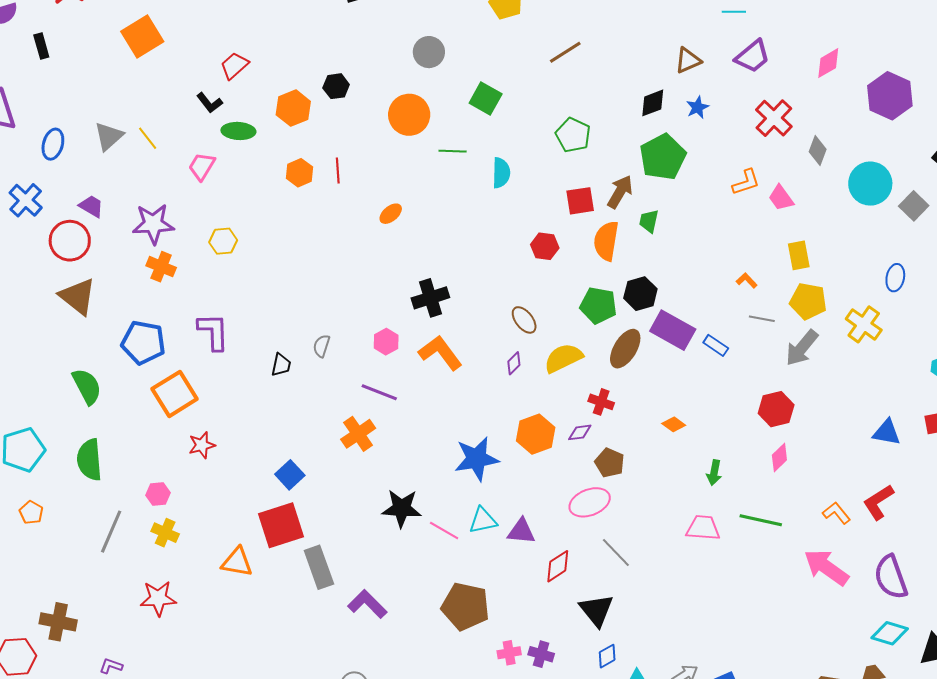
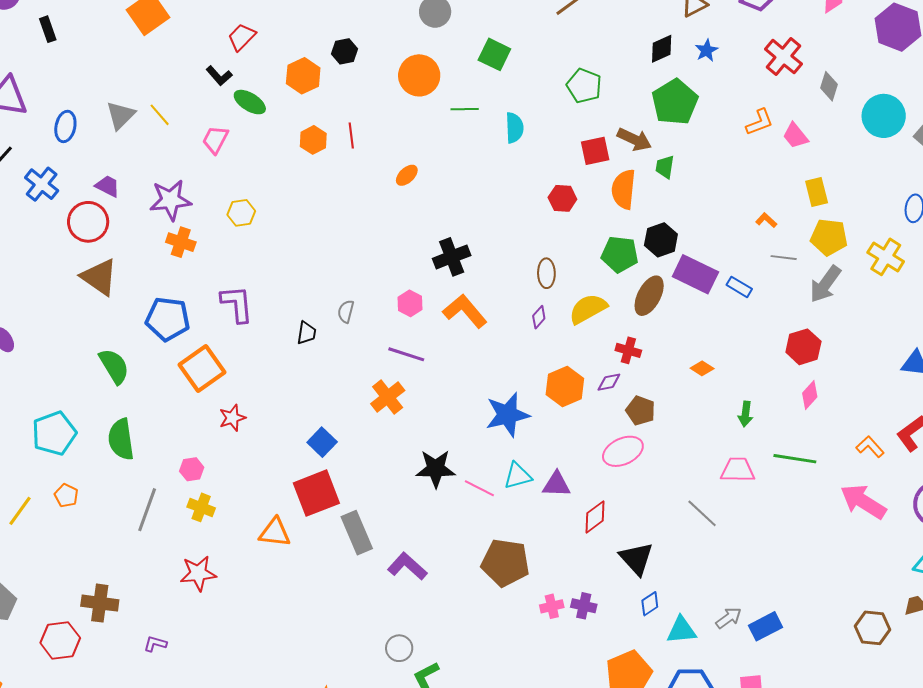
green ellipse: (238, 131) -> (250, 102), turned 32
brown arrow: (620, 192) -> (634, 139), turned 88
brown ellipse: (524, 320) -> (546, 273), turned 40
gray line: (616, 552) -> (702, 513), moved

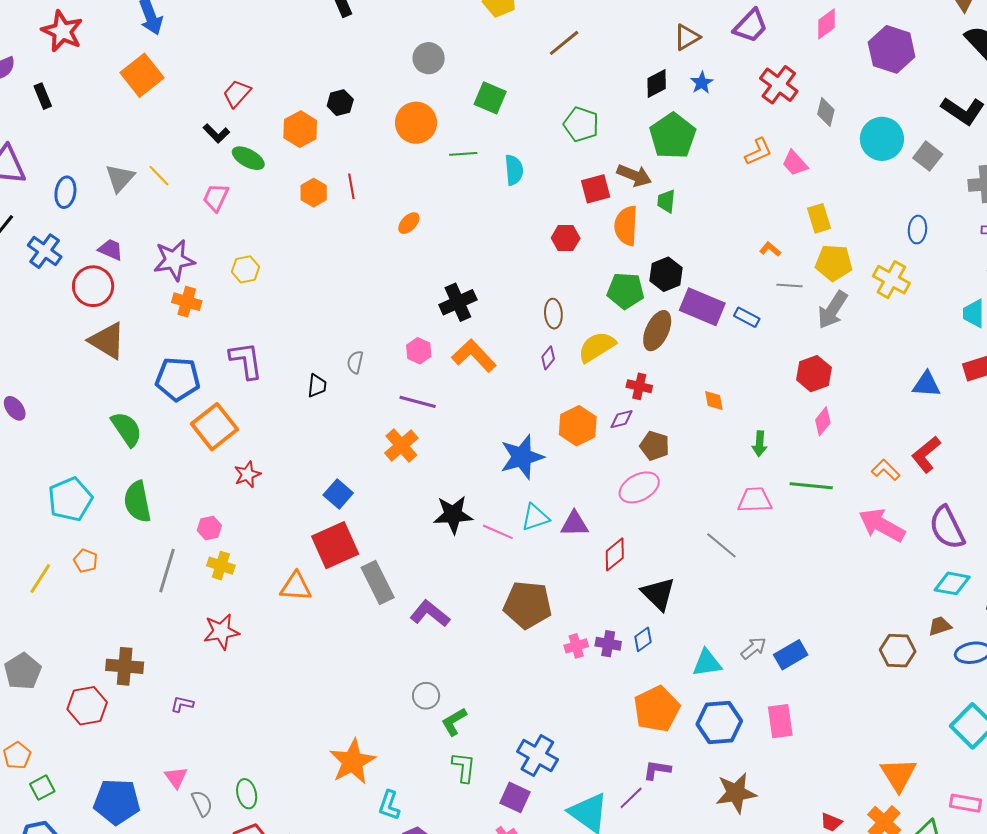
orange diamond: (702, 368) -> (714, 400), turned 50
blue diamond: (650, 604) -> (643, 639), moved

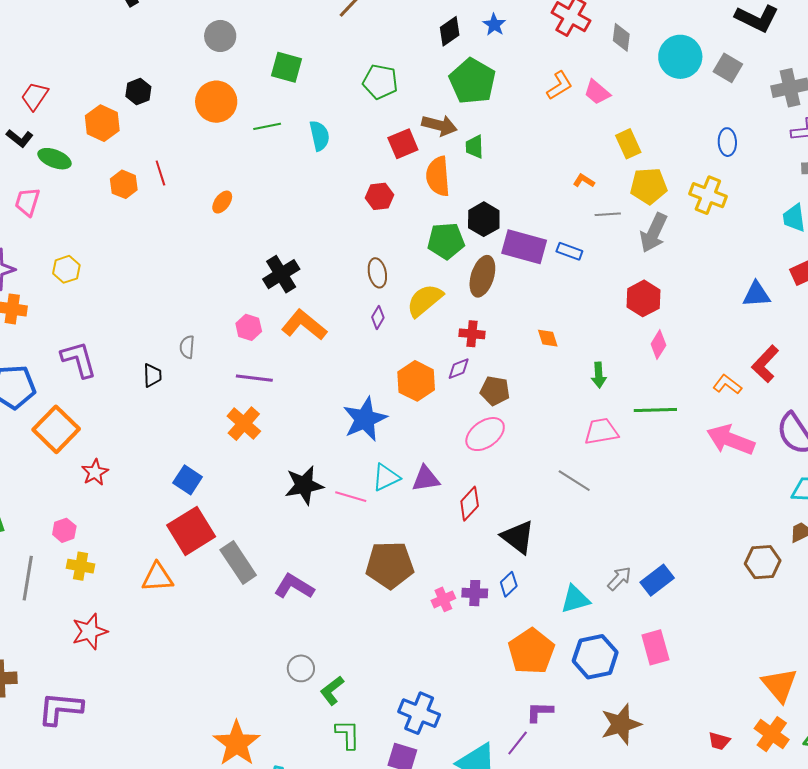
purple L-shape: (182, 704) -> (60, 709), size x2.0

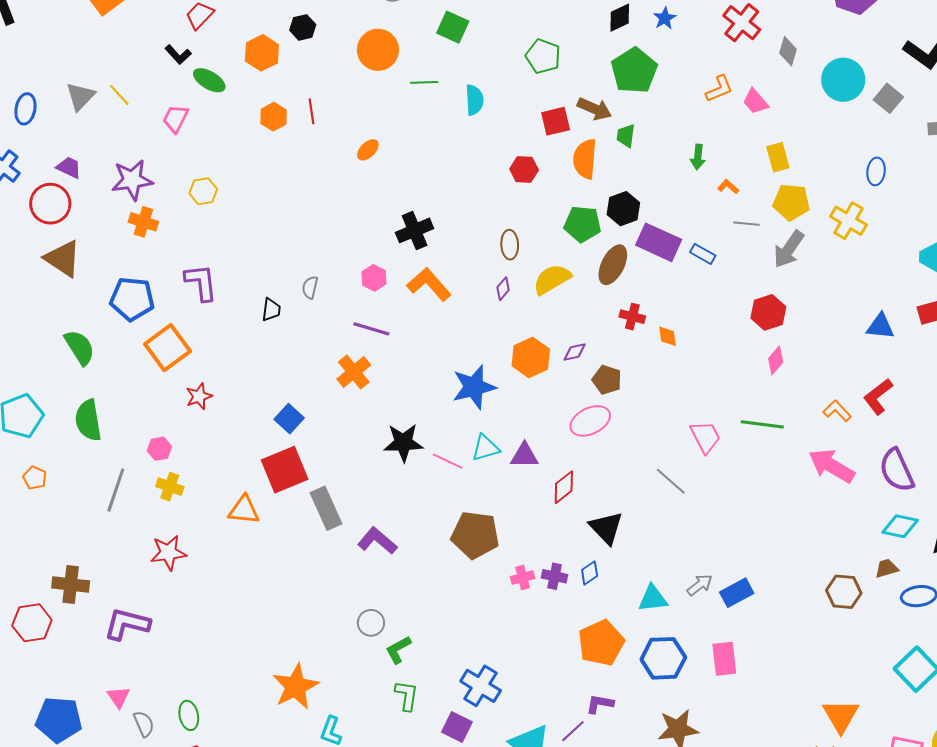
red cross: (472, 334) -> (632, 317), moved
green arrow: (599, 375) -> (698, 157), moved
pink trapezoid: (601, 431) -> (705, 437), turned 63

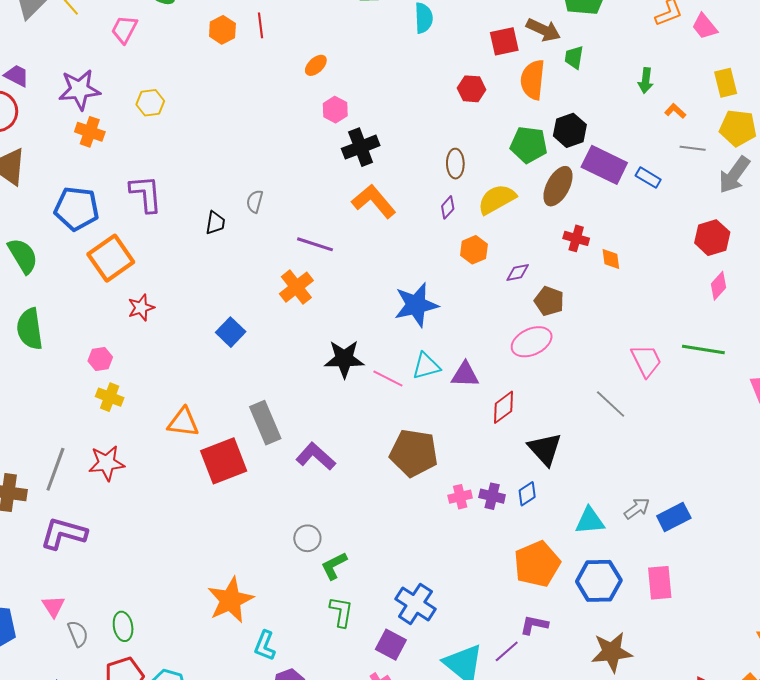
pink hexagon: (374, 278) -> (335, 110), moved
orange hexagon: (531, 357) -> (474, 250), moved, size x0.7
red square: (285, 470) -> (224, 461), moved
gray line: (116, 490) -> (55, 469), moved

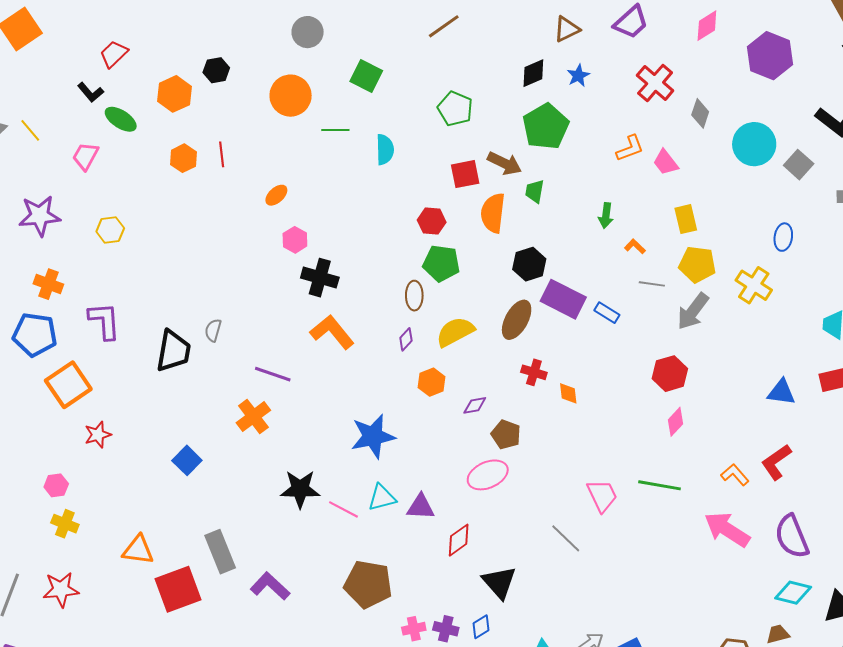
orange cross: (90, 132) -> (48, 284), moved
green pentagon: (529, 145) -> (441, 263), moved
black cross: (361, 147) -> (320, 278), turned 36
black trapezoid: (215, 223) -> (173, 351), size x1.8

